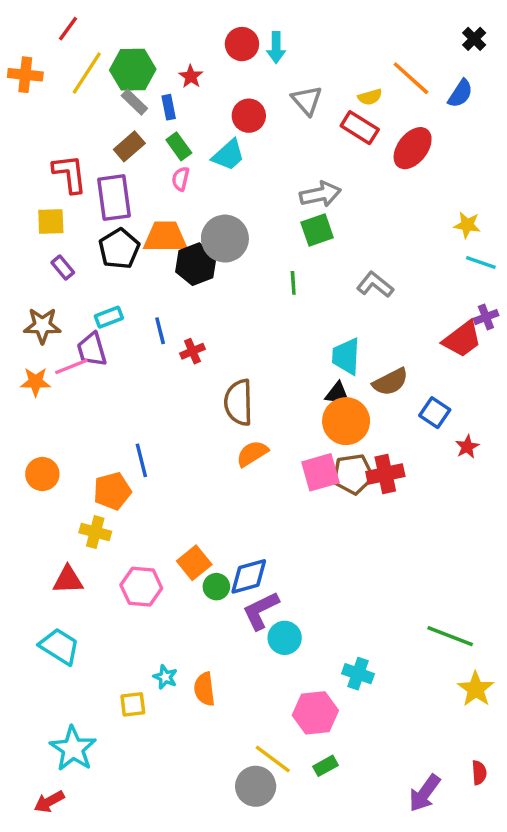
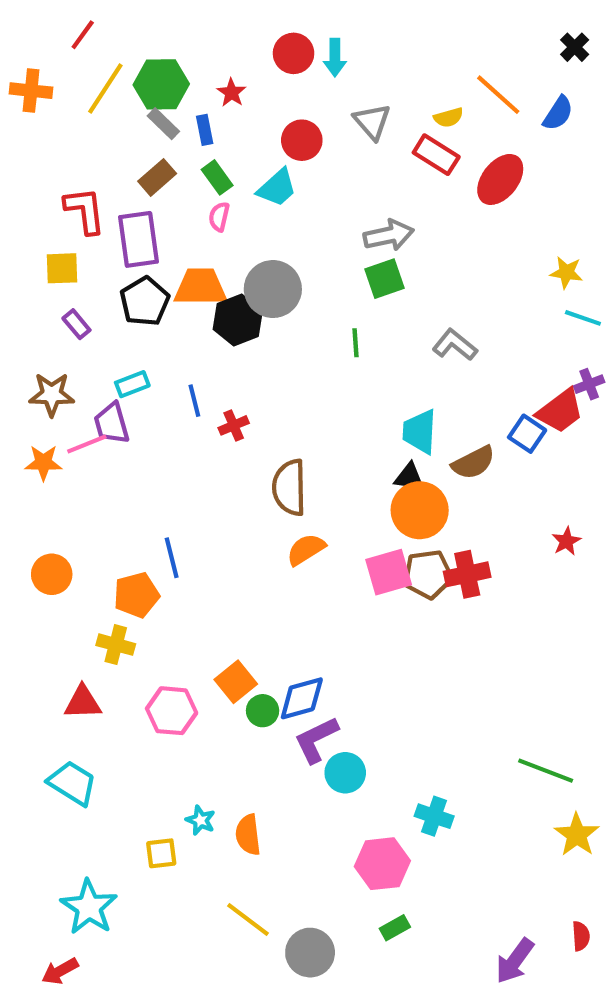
blue square: (435, 413) -> (527, 434), moved
yellow line: (273, 759) -> (248, 919), moved

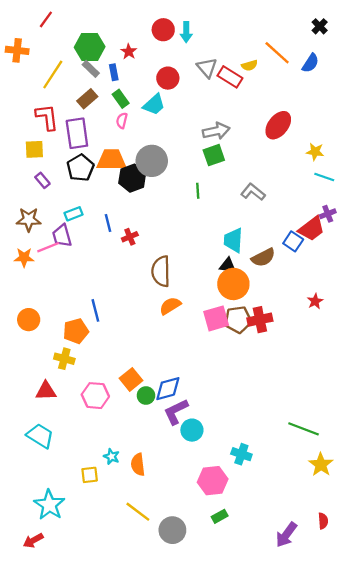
yellow line: (105, 89) -> (53, 75), moved
red rectangle: (436, 155) -> (230, 77), moved
red ellipse: (500, 179) -> (278, 125), moved

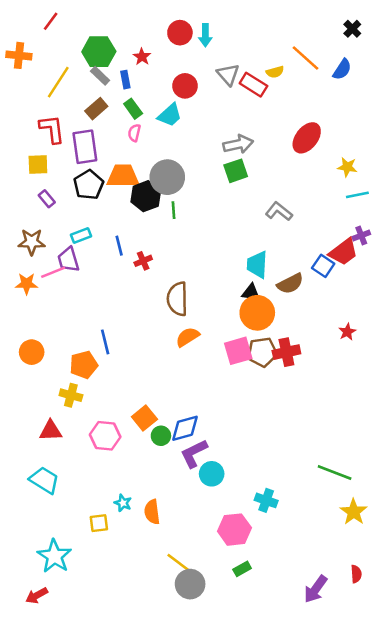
cyan line: (324, 177) -> (357, 195), turned -30
green line: (198, 191) -> (174, 210), moved
yellow line: (138, 512) -> (180, 564), moved

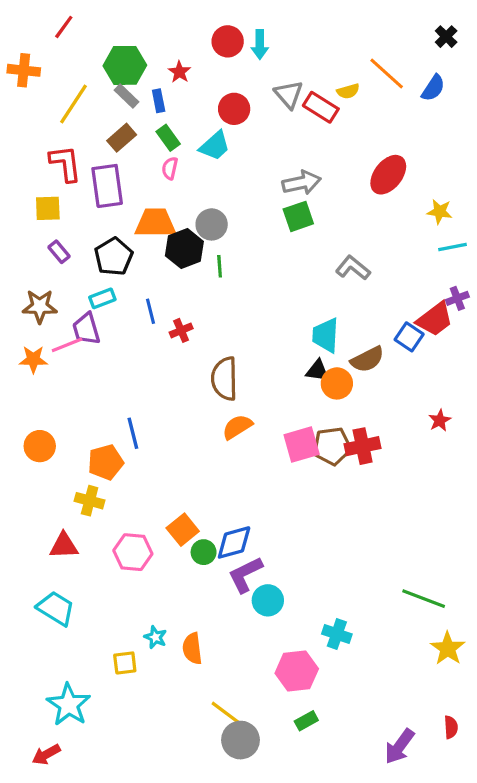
gray circle: (167, 177) -> (212, 224), size x0.7
black pentagon: (89, 185) -> (114, 257), moved
orange circle: (257, 313) -> (337, 383), moved, size x0.7

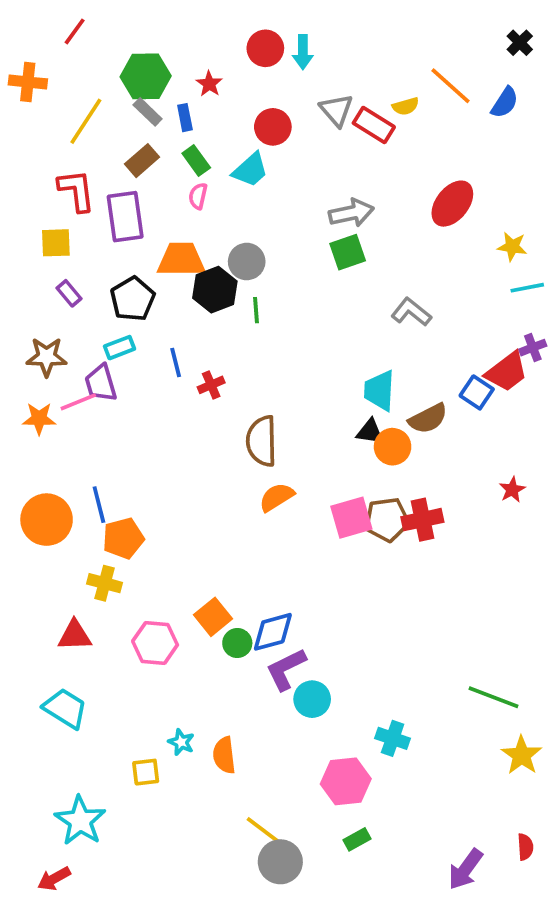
blue line: (133, 433) -> (99, 505), moved
orange circle: (40, 446) -> (47, 520), size x1.4

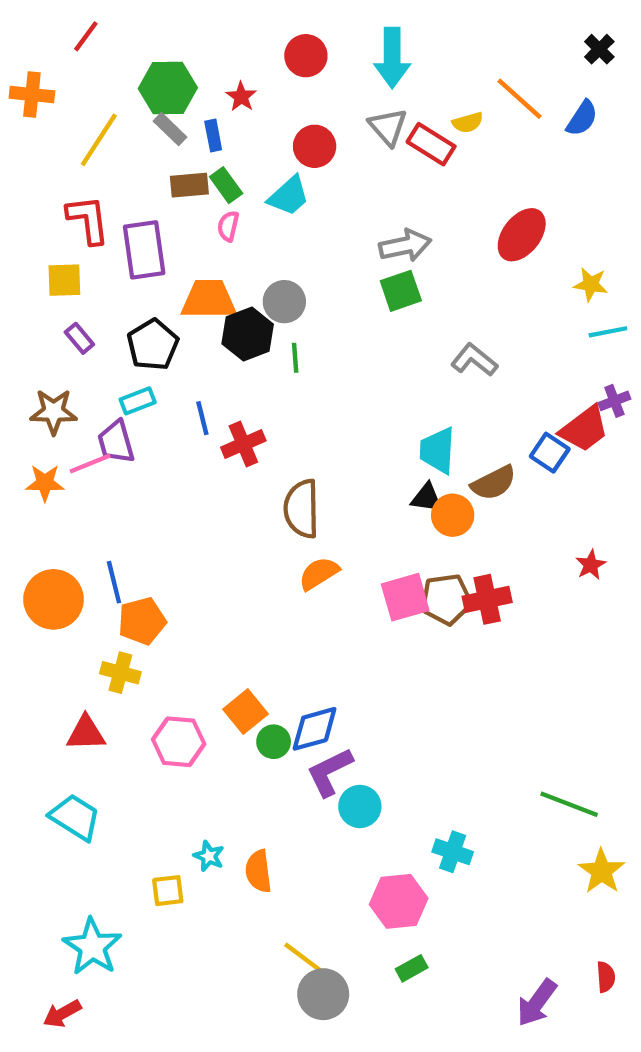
cyan arrow: (303, 52) -> (392, 58), moved, size x1.5
brown rectangle: (142, 161) -> (189, 185), moved, turned 36
red cross: (211, 385) -> (243, 444), size x1.4

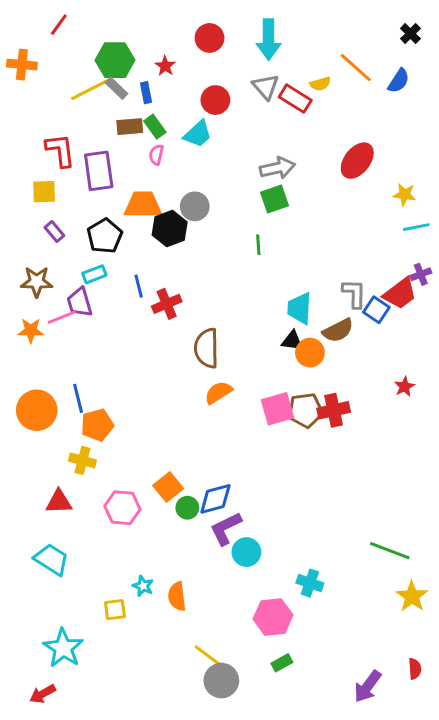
yellow line: (99, 140) -> (90, 90), moved, turned 30
green line: (295, 358) -> (258, 245), moved
gray L-shape: (474, 360) -> (354, 294), moved, turned 52

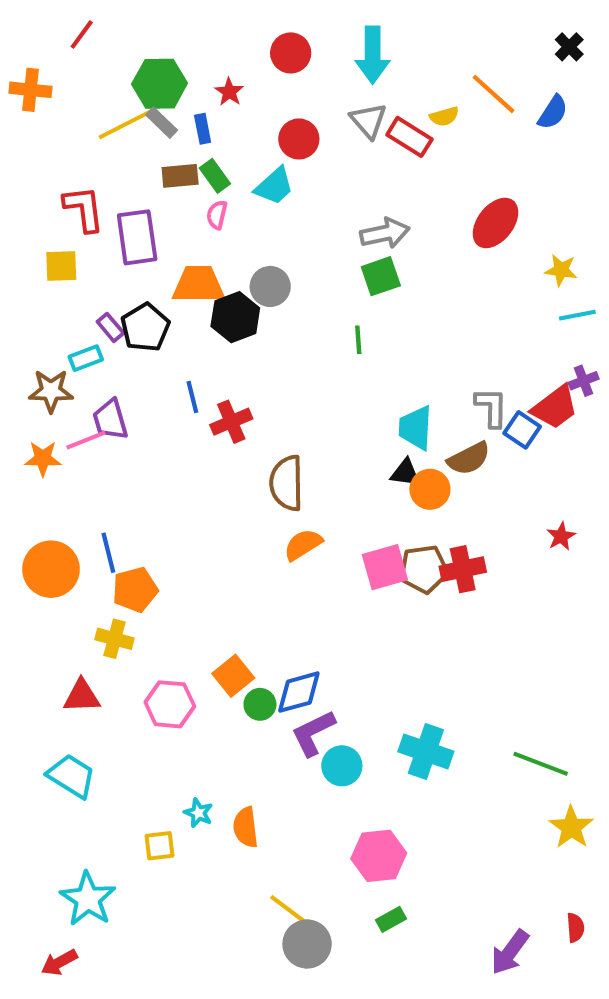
purple rectangle: (54, 231) -> (110, 327), moved
cyan rectangle: (94, 274) -> (86, 358), moved
cyan cross: (310, 583) -> (426, 751), moved, size x1.4

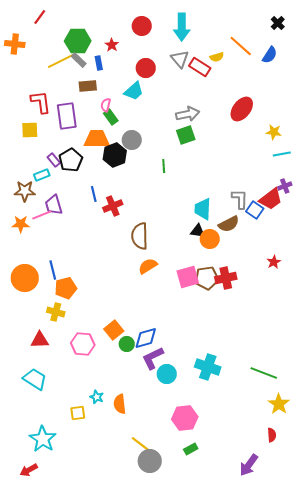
green rectangle: (215, 176) -> (111, 117), moved
green line: (358, 340) -> (164, 166), moved
red semicircle: (575, 928) -> (272, 435), moved

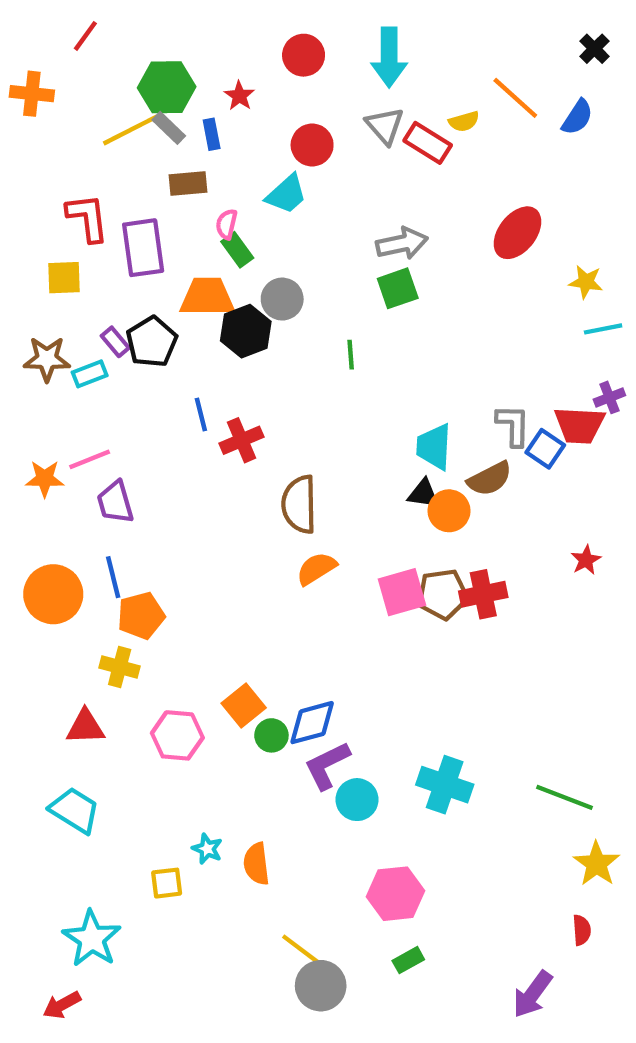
brown star: (25, 191) -> (47, 359), moved
red trapezoid: (271, 199) -> (579, 425), turned 40
purple trapezoid: (54, 205) -> (115, 502), moved

